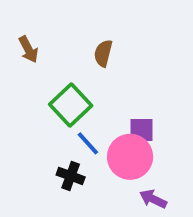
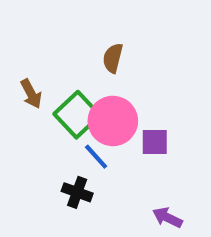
brown arrow: (28, 49) -> (31, 94), moved
pink circle: (130, 157) -> (113, 121), moved

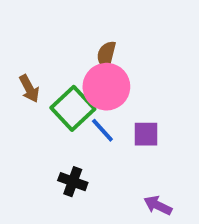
pink circle: (113, 121) -> (106, 87), moved
blue line: (96, 157) -> (102, 130), moved

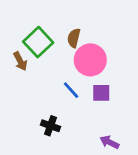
pink circle: (106, 87) -> (90, 60), moved
green square: (73, 108) -> (38, 42), moved

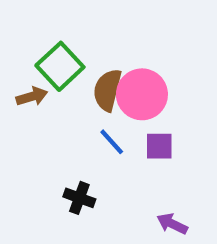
brown semicircle: (74, 38) -> (107, 90), moved, size x1.4
brown arrow: (20, 61) -> (32, 96), turned -78

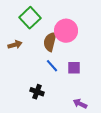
green square: (60, 66) -> (30, 18), moved
pink circle: (142, 94) -> (66, 31), moved

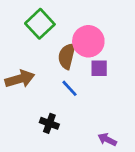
brown arrow: (15, 45) -> (20, 79), moved, size x1.5
purple square: (74, 68) -> (99, 68), moved

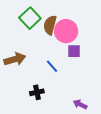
brown semicircle: (67, 56) -> (50, 25), moved
black cross: (49, 123) -> (37, 92), turned -32

